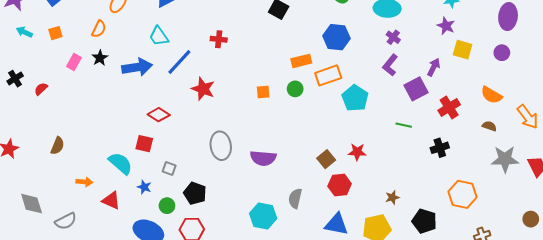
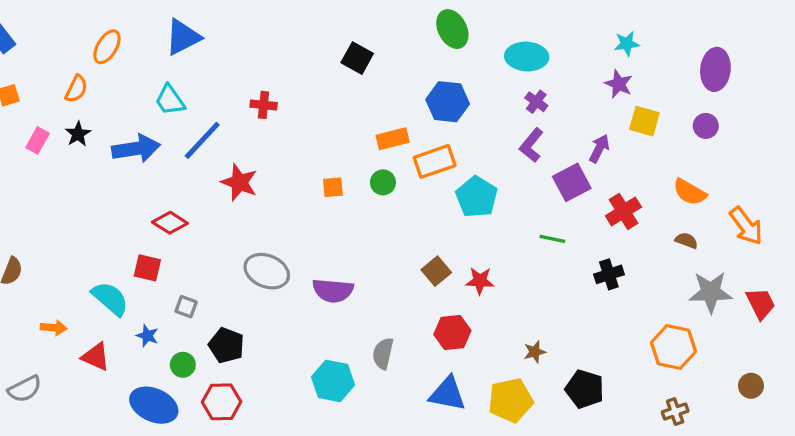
gray ellipse: (221, 146) -> (267, 271), turned -60
brown square: (326, 159) -> (436, 271), moved
orange hexagon: (463, 194) -> (673, 347), moved

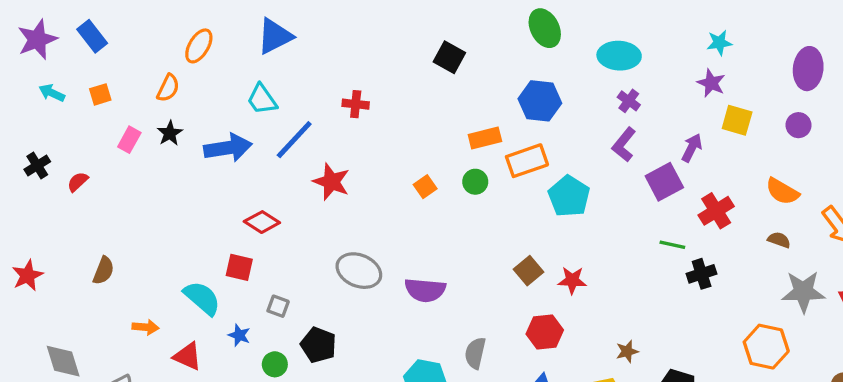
orange square: (333, 187) -> (425, 187), turned -30
green line: (552, 239) -> (672, 245), moved

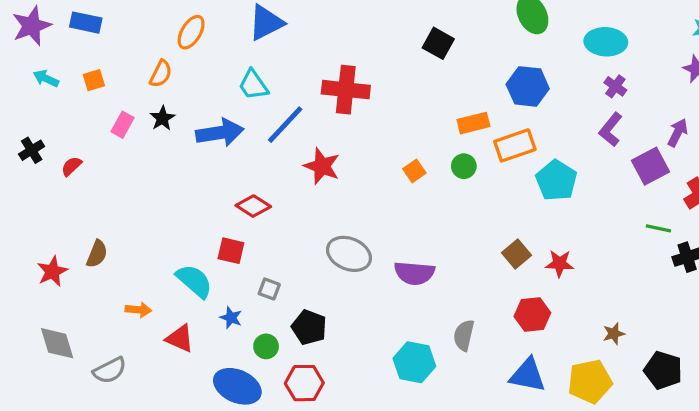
blue rectangle: (92, 36) -> (86, 23), turned -40
red cross: (356, 104) -> (346, 90), size x1.8
red star: (28, 275) -> (52, 271), moved

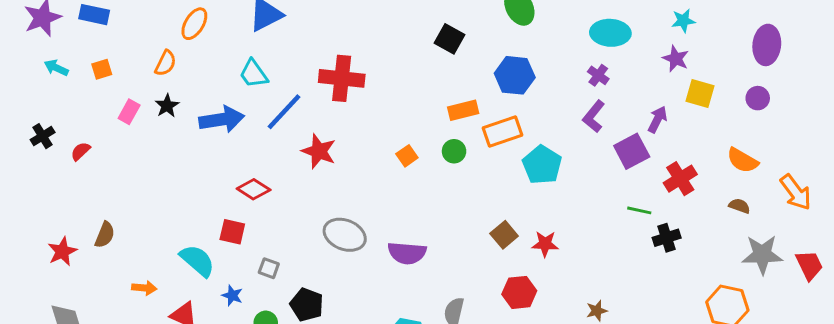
cyan ellipse: (606, 42) -> (610, 33), moved
black square: (438, 43) -> (449, 39), moved

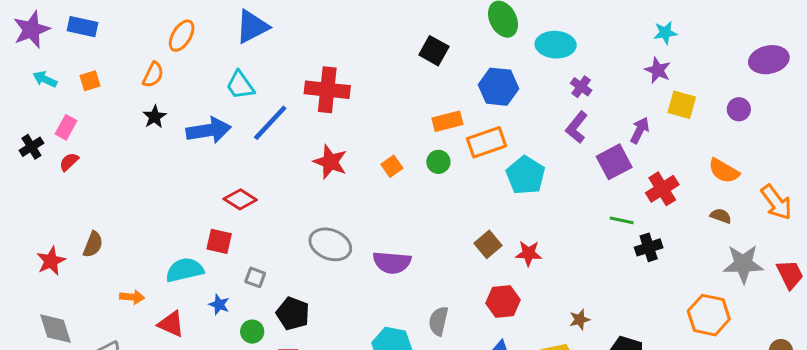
cyan ellipse: (610, 33) -> (556, 45), moved
purple ellipse: (767, 45) -> (769, 60), moved, turned 72
pink rectangle: (129, 112) -> (66, 127), moved
red star: (319, 151) -> (330, 162), moved
cyan semicircle: (197, 261) -> (185, 270), turned -54

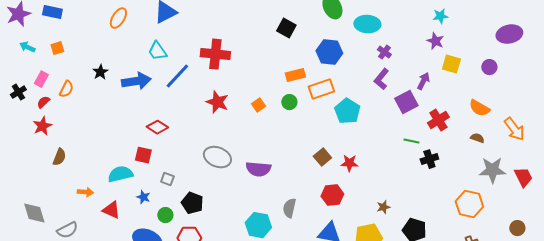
orange semicircle: (153, 75) -> (66, 89), moved
red star: (51, 261) -> (42, 126), moved

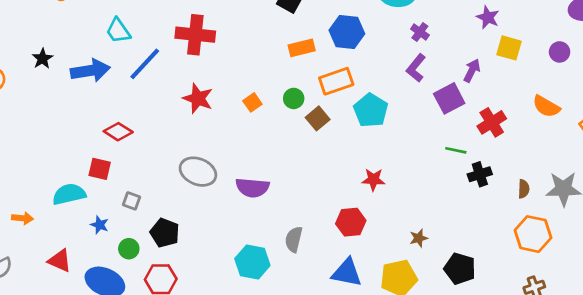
orange rectangle: (295, 75) -> (302, 48), moved
brown semicircle: (477, 138) -> (524, 189), moved, turned 72
brown square: (322, 157) -> (318, 118), moved
red triangle: (111, 210) -> (60, 261), moved

